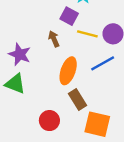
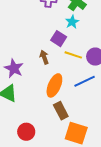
red circle: (49, 121) -> (26, 132), moved

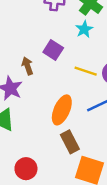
purple square: (59, 39) -> (53, 50), moved
brown arrow: (44, 57) -> (27, 66), moved

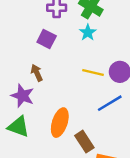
purple square: (53, 50) -> (47, 39), moved
orange ellipse: (62, 110) -> (60, 123), moved

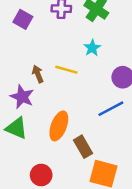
cyan star: (88, 33) -> (92, 48), moved
purple square: (47, 39) -> (23, 19), moved
yellow line: (93, 73) -> (66, 70), moved

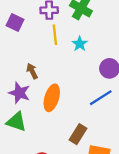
yellow line: (66, 70) -> (55, 35), moved, turned 72
orange ellipse: (59, 126) -> (52, 98), moved
brown rectangle: (83, 147) -> (78, 134), turned 66

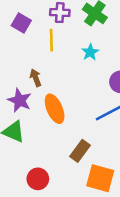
yellow line: (55, 35) -> (51, 40), moved
orange ellipse: (52, 98) -> (55, 109), turned -45

